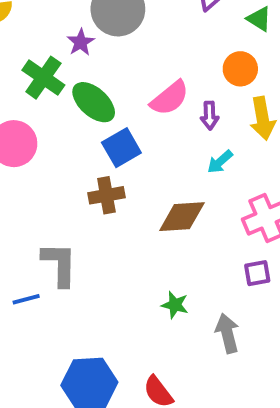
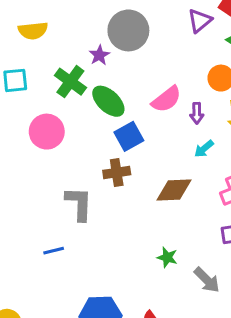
gray L-shape: (59, 264) -> (79, 204), moved
gray arrow: (227, 333) -> (207, 280), turned 148

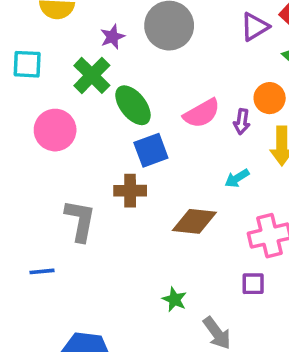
purple star: (99, 55) -> (112, 37), moved
purple arrow: (197, 113) -> (242, 122), moved

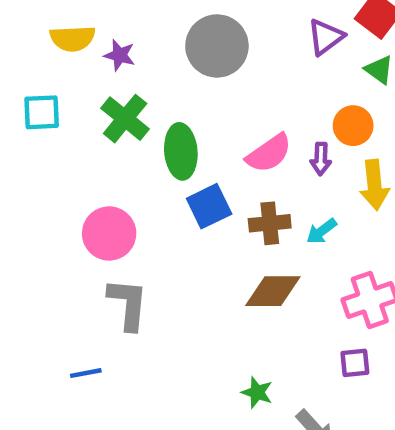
purple star: (112, 37) -> (120, 55), moved, turned -30
green ellipse: (133, 105) -> (181, 151), turned 39
pink circle: (55, 130) -> (109, 233), moved
brown cross: (130, 191) -> (270, 223), moved

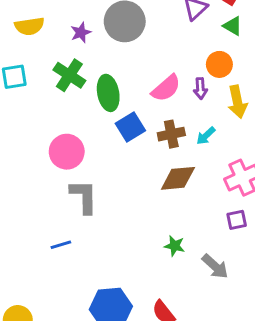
purple star: (120, 55) -> (81, 32), moved, turned -30

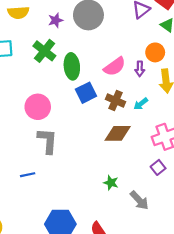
brown cross: (171, 134) -> (116, 100), turned 30
purple square: (237, 220) -> (158, 167), turned -32

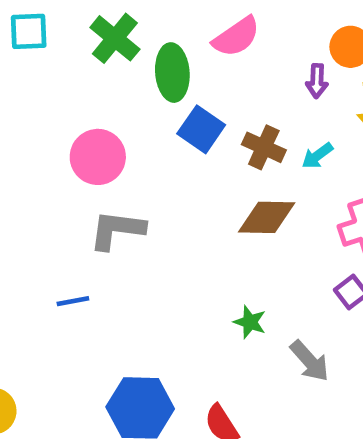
pink semicircle: (115, 67) -> (236, 37), moved
blue square: (86, 93) -> (201, 129), turned -30
gray L-shape: (47, 141) -> (117, 230), turned -88

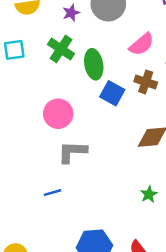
pink semicircle: (236, 37) -> (142, 44), moved
brown cross: (264, 147) -> (146, 82), moved
green star: (250, 322) -> (149, 194), turned 30

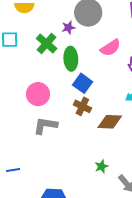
purple star: (71, 13) -> (68, 28), moved
brown cross: (146, 82) -> (82, 106), moved
blue line: (53, 193) -> (13, 170), moved

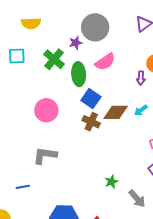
pink semicircle: (110, 48) -> (105, 62), moved
brown diamond: (110, 122) -> (116, 112), moved
gray L-shape: (45, 126) -> (45, 155), moved

